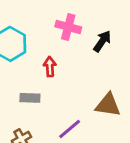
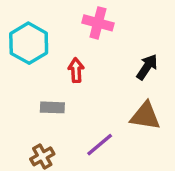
black arrow: (102, 41) -> (147, 67), moved

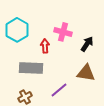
pink cross: (98, 23) -> (63, 32), moved
gray rectangle: (52, 107) -> (31, 68), size x1.6

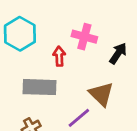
brown triangle: (86, 73) -> (101, 94), moved, turned 36

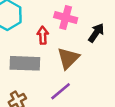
brown triangle: (101, 94) -> (68, 58), moved, turned 30

